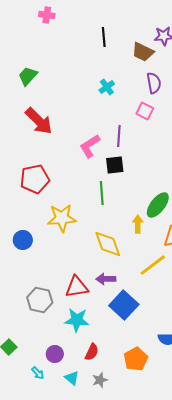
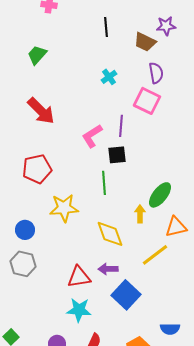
green trapezoid: (28, 76) -> (37, 55), moved
pink square: (145, 111) -> (147, 101), size x1.5
gray hexagon: (40, 300) -> (23, 264), moved

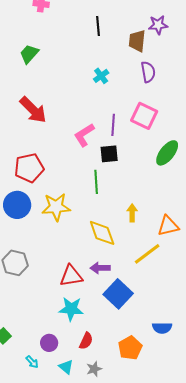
brown trapezoid: (145, 42) -> (137, 41), turned 70
pink square: (147, 101) -> (144, 116), moved
green ellipse: (160, 195) -> (167, 153), moved
blue circle: (25, 230) -> (17, 205), moved, size x1.4

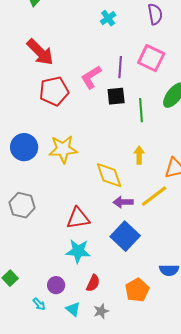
red pentagon: (29, 168) -> (54, 91), moved
green line: (96, 182) -> (141, 110), moved
purple arrow: (100, 268) -> (123, 202), moved

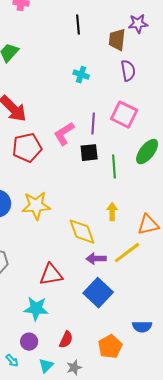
cyan cross: (108, 18) -> (81, 75), turned -35
cyan star: (78, 251) -> (36, 309), moved
cyan triangle: (73, 309) -> (46, 366), turned 35

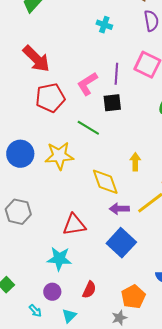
green line: (114, 167) -> (88, 128), moved, turned -55
gray star: (74, 368) -> (119, 318), moved

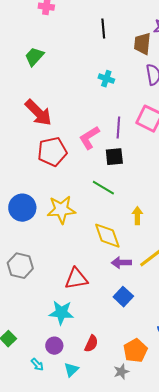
green line: (88, 128) -> (103, 188), moved
blue square: (121, 243) -> (123, 297), size x0.7

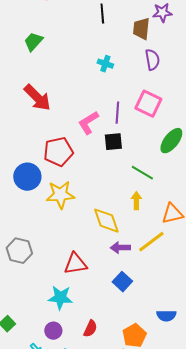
red pentagon: (52, 152) -> (58, 152), moved
green line: (103, 188) -> (142, 173), moved
blue circle: (22, 208) -> (27, 177), moved

